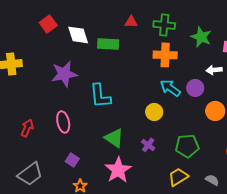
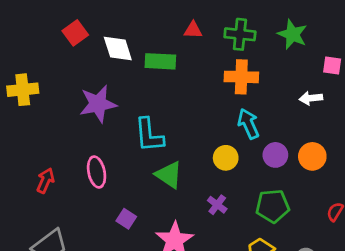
green star: (201, 37) -> (292, 34), moved
cyan arrow: (170, 88) -> (248, 124), turned 30
purple circle: (195, 88) -> (275, 155), moved
green triangle: (114, 138) -> (169, 175), moved
purple square: (72, 160) -> (126, 219), moved

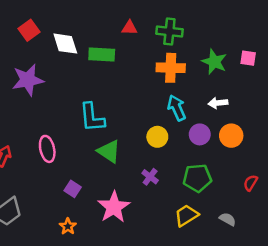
green star: (292, 34) -> (214, 62), moved
white arrow: (311, 98) -> (218, 103), moved
purple star: (98, 104) -> (28, 80), moved

